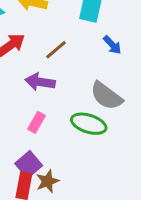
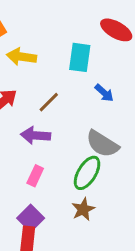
green ellipse: (89, 124) -> (87, 173), turned -72
brown star: (47, 181) -> (83, 209), moved

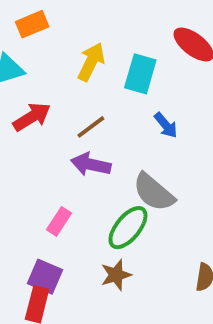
yellow arrow: (21, 57) -> (91, 62), moved, turned 100
purple arrow: (35, 135) -> (91, 164), moved
purple square: (31, 218) -> (45, 277), turned -30

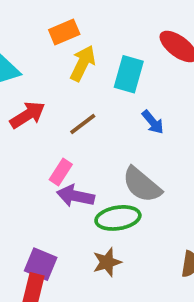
orange rectangle: (32, 24) -> (64, 32), moved
purple arrow: (91, 164) -> (76, 196), moved
pink rectangle: (59, 221) -> (61, 172), moved
green ellipse: (128, 228) -> (118, 218), turned 42

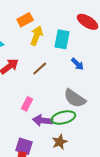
pink rectangle: (61, 172) -> (27, 104), moved
purple arrow: (76, 196) -> (43, 120), moved

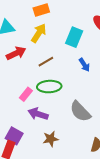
yellow arrow: (37, 36) -> (39, 33), moved
gray semicircle: (75, 98) -> (80, 111), moved
green ellipse: (63, 118) -> (49, 87), moved

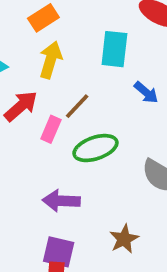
pink rectangle: (26, 94) -> (51, 129), moved
purple arrow: (38, 114) -> (61, 201), moved

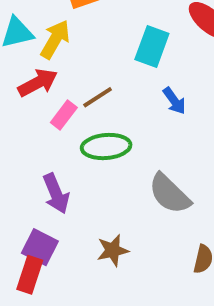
yellow arrow: (51, 60) -> (55, 39), moved
purple arrow: (61, 201) -> (56, 194), turned -129

